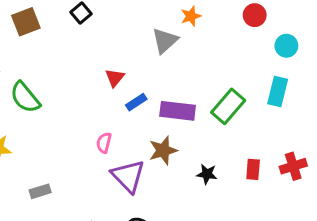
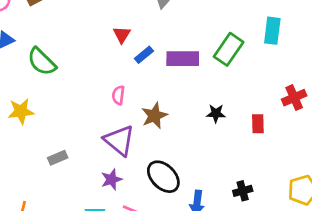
brown star: (163, 150) -> (154, 116), moved
red rectangle: (253, 169) -> (258, 124), moved
purple triangle: (128, 176) -> (119, 140), moved
gray rectangle: (40, 191) -> (58, 158), moved

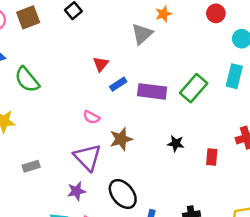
pink semicircle: (118, 95) -> (91, 117), turned -77

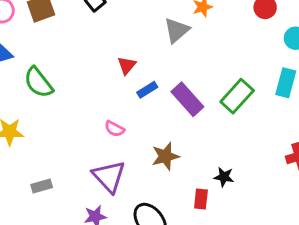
purple rectangle: (152, 91) -> (187, 99), turned 40
brown star: (121, 139) -> (165, 156), moved
black star: (176, 144) -> (224, 177), moved
red rectangle: (212, 157) -> (201, 199), moved

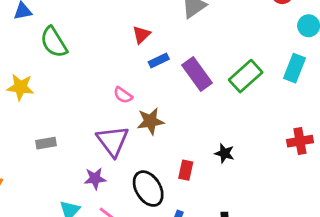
brown star: (165, 156) -> (150, 121), moved
red rectangle: (201, 199) -> (186, 170), moved

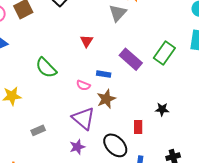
green semicircle: (54, 42) -> (46, 68), moved
blue rectangle: (159, 61) -> (104, 74), moved, turned 48

